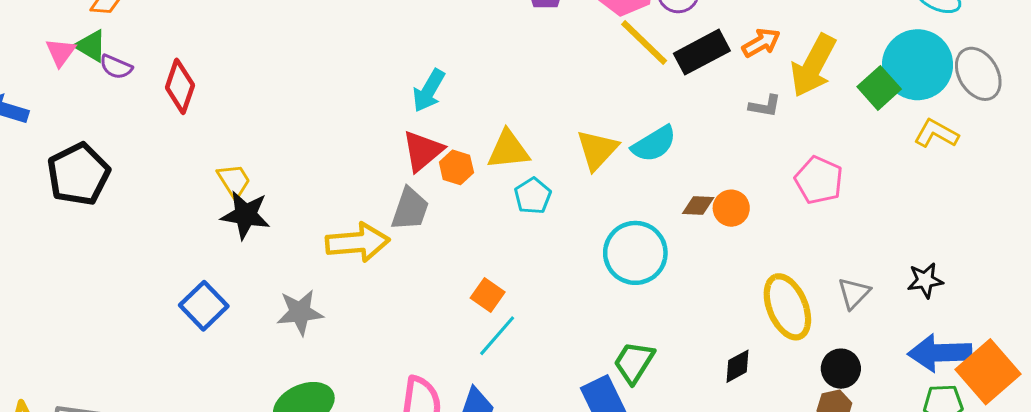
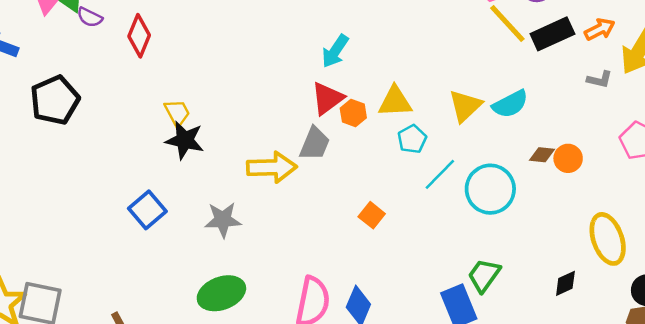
cyan line: (497, 336) -> (440, 174), moved

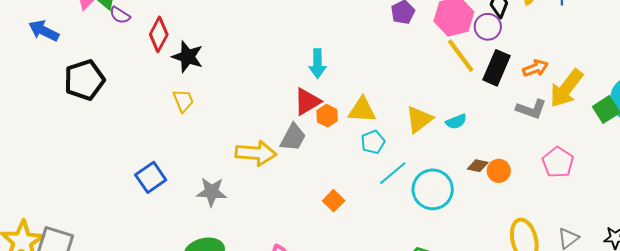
black rectangle: (552, 34) -> (496, 68), turned -48
cyan arrow: (335, 51) -> (318, 64), turned -40
gray L-shape: (600, 79) -> (531, 109), size x1.4
cyan semicircle: (510, 104) -> (456, 122), size x0.7
black star: (185, 140) -> (188, 57), moved

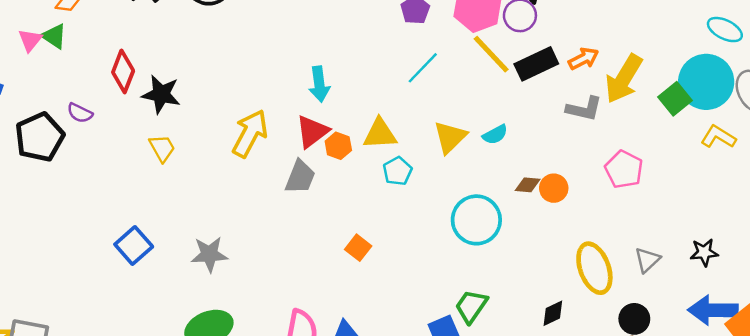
purple semicircle: (120, 15) -> (80, 113), moved
black rectangle: (496, 68) -> (536, 64), turned 48
yellow arrow: (256, 153) -> (250, 133), moved, turned -60
cyan line: (393, 173) -> (423, 68), moved

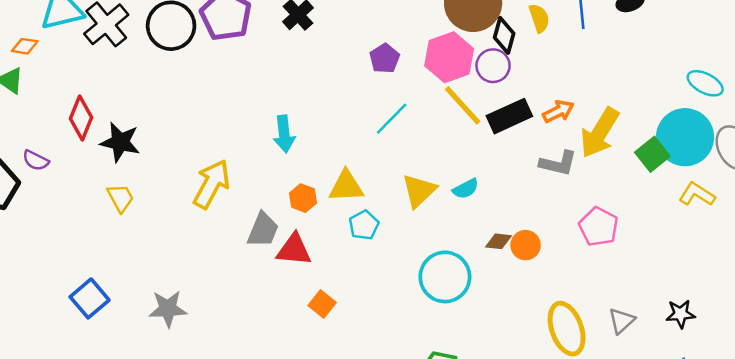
red triangle: (312, 131) -> (294, 250), moved, turned 42

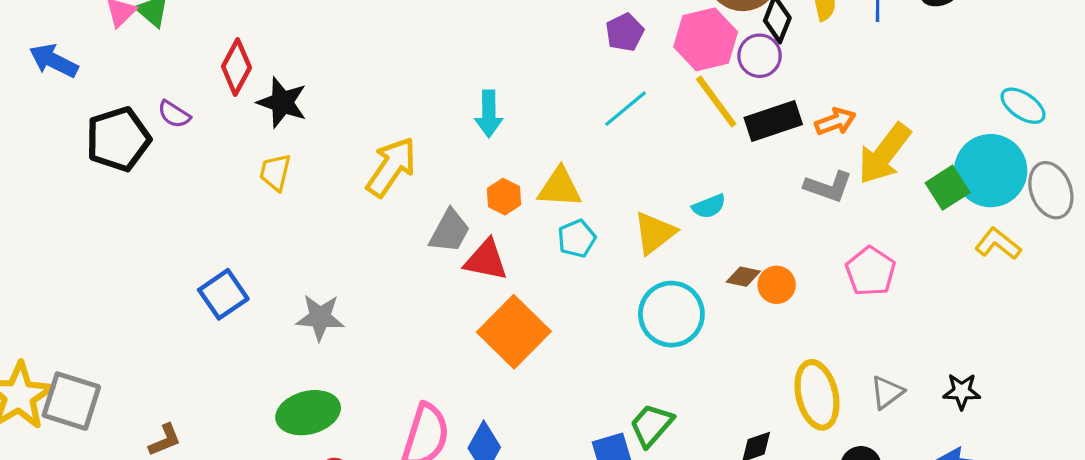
yellow triangle: (419, 191) -> (655, 233), moved
yellow trapezoid: (120, 198) -> (275, 172), turned -144
orange square: (322, 304) -> (514, 332), size x2.0

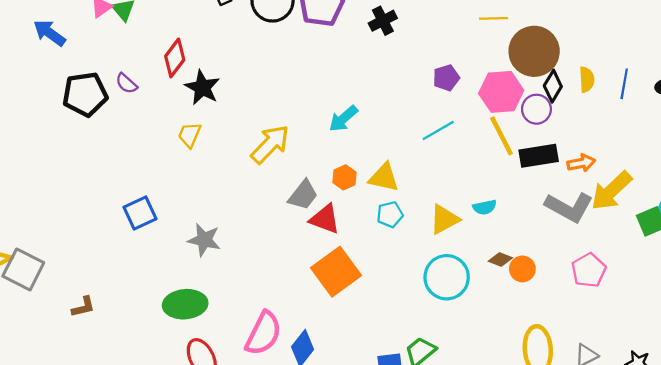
cyan arrow: (489, 114) -> (343, 119), turned 40
gray L-shape: (828, 187) -> (569, 207), size x1.4

